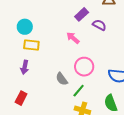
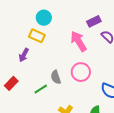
cyan circle: (25, 27) -> (44, 18), moved
pink arrow: (73, 38) -> (79, 41), size x1.5
green line: (79, 91) -> (41, 89), moved

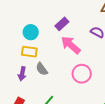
purple rectangle: (94, 21) -> (62, 24), moved
gray semicircle: (56, 77) -> (42, 69), moved

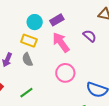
cyan circle: (31, 32) -> (35, 22), moved
yellow rectangle: (29, 52) -> (29, 41), moved

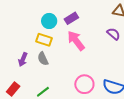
purple semicircle: (90, 36) -> (113, 34), moved
pink circle: (65, 73) -> (84, 84), moved

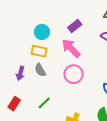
purple rectangle: (71, 18) -> (75, 26), moved
pink circle: (84, 84) -> (73, 74), moved

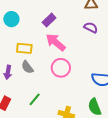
purple rectangle: (75, 26) -> (49, 20), moved
cyan circle: (42, 32) -> (11, 19), moved

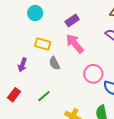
gray semicircle: (27, 67) -> (54, 63), moved
pink circle: (61, 68) -> (93, 74), moved

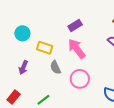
cyan circle: (35, 13) -> (22, 33), moved
pink circle: (93, 74) -> (80, 79), moved

